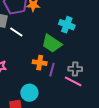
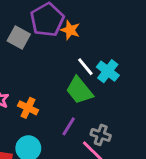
white line: (16, 32) -> (85, 67), moved
orange cross: (40, 63) -> (28, 108), moved

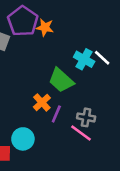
white line: (85, 67) -> (102, 58), moved
orange cross: (28, 108) -> (42, 102), moved, turned 30

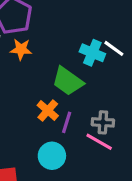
orange star: (45, 27) -> (21, 49), moved
cyan circle: (23, 139) -> (52, 156), moved

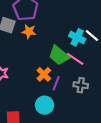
pink line: (99, 142) -> (75, 59), moved

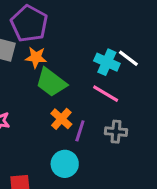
green trapezoid: (59, 55) -> (51, 82), moved

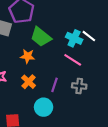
orange star: (36, 57) -> (28, 56), moved
green trapezoid: (51, 82) -> (41, 37), moved
orange cross: (61, 119) -> (29, 82), moved

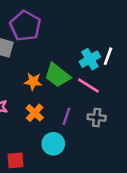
white line: (89, 36) -> (108, 56), turned 72
green trapezoid: (41, 37) -> (57, 75), moved
cyan cross: (74, 38) -> (90, 59), turned 35

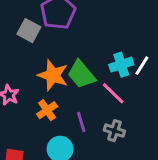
orange star: (33, 81) -> (53, 75), size x1.5
purple line: (66, 116) -> (81, 122), turned -48

